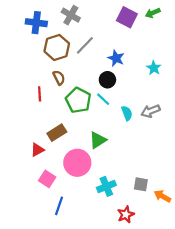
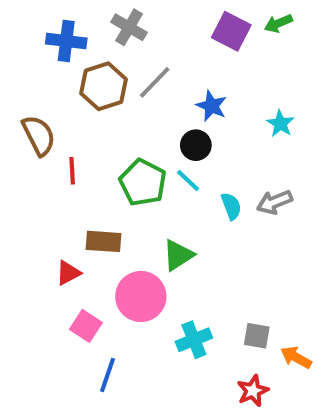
brown semicircle: (59, 78) -> (39, 135), moved, size x1.5
brown rectangle: (57, 133) -> (104, 241), turned 36
red star: (126, 214) -> (253, 391), moved

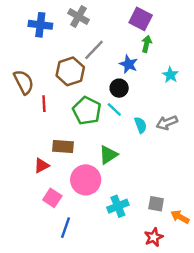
green arrow: (278, 23) -> (147, 44), moved, turned 126
brown hexagon: (104, 86) -> (70, 71), moved

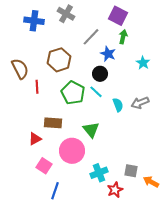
gray line: (94, 50) -> (91, 37), moved
green triangle: (108, 155) -> (91, 130), turned -36
red star: (154, 237) -> (115, 190), moved

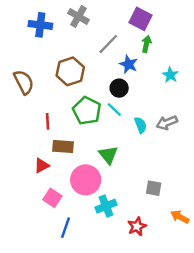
red line: (37, 87) -> (48, 121), moved
gray square: (131, 171) -> (154, 188), moved
cyan cross: (99, 173) -> (106, 206), moved

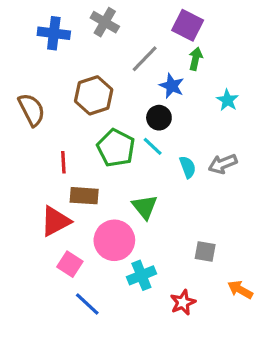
red triangle: (42, 166) -> (55, 221), size x1.5
blue line: (65, 228) -> (87, 304), turned -66

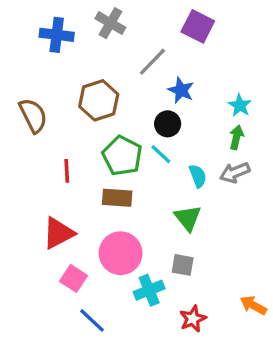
green arrow: (196, 59) -> (236, 137), moved
brown rectangle: (84, 196) -> (117, 198), moved
green triangle: (145, 207) -> (188, 218), moved
gray square: (205, 251) -> (183, 265), moved

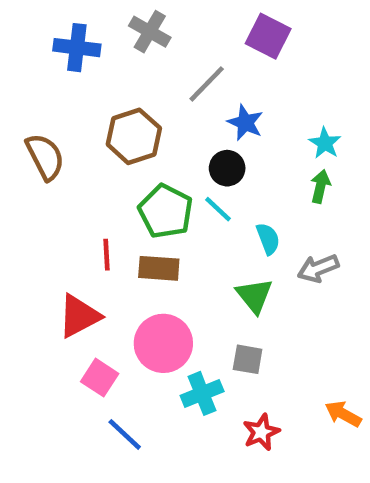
red line: (67, 171) -> (106, 255), moved
gray arrow: (235, 173) -> (318, 268), moved

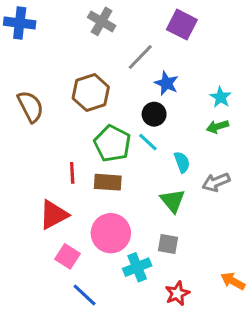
blue cross: (77, 48) -> (20, 23), moved
green arrow: (320, 186) -> (217, 127), turned -120

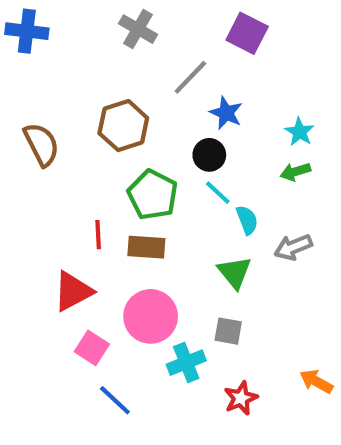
cyan line: (148, 142) -> (218, 193), moved

